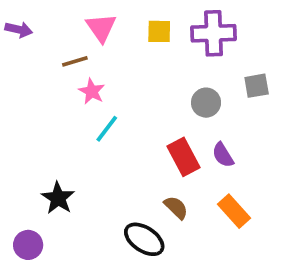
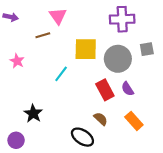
yellow square: (159, 31) -> (86, 49), moved, size x1.6
pink star: (92, 91) -> (17, 61), moved
gray circle: (206, 103) -> (118, 59), size x1.6

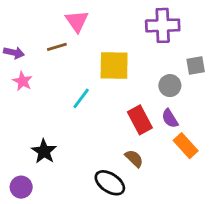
purple arrow: (11, 17) -> (14, 53), moved
gray circle: (118, 59) -> (170, 86), moved, size x0.6
orange rectangle: (134, 121) -> (186, 146), moved

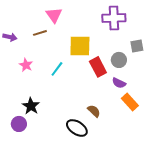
pink star: (23, 81) -> (26, 65), moved
purple semicircle: (170, 118) -> (119, 83), turned -32
red rectangle: (140, 120) -> (98, 67), moved
purple circle: (21, 187) -> (19, 124), moved

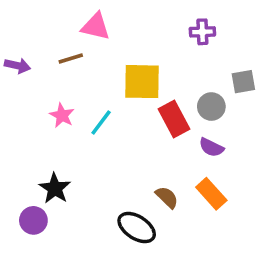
pink triangle: (54, 15) -> (96, 26), turned -42
purple cross: (114, 18) -> (202, 32), size x0.6
pink star: (26, 65) -> (62, 115), moved
orange rectangle: (130, 102) -> (211, 194), moved

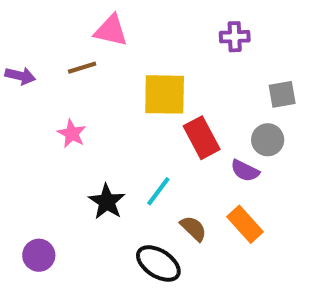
gray circle: (211, 107) -> (268, 140), moved
cyan line: (101, 123) -> (158, 191), moved
black star: (55, 188) -> (107, 202), moved

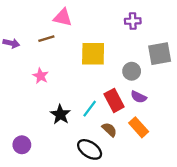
gray square: (282, 94) -> (160, 54), size x1.5
red rectangle: (202, 138) -> (114, 100), moved
gray circle: (268, 140) -> (132, 71), moved

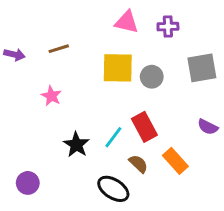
pink triangle: (63, 18) -> (127, 22), moved
gray circle: (132, 71) -> (152, 77), moved
purple semicircle: (139, 97) -> (208, 127), moved

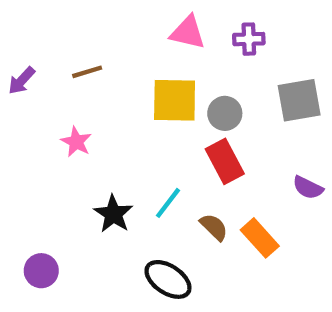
purple arrow: (14, 55) -> (22, 81), turned 120
red rectangle: (144, 127) -> (225, 161), moved
brown semicircle: (138, 164) -> (214, 227), moved

